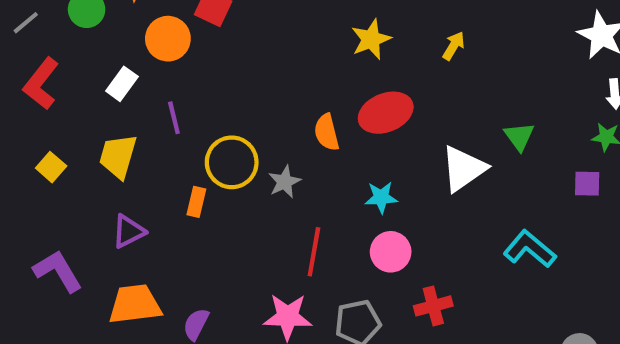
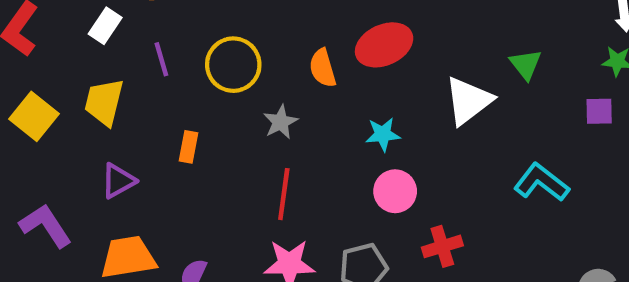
yellow circle: (232, 162) -> (233, 65), moved
yellow square: (51, 167) -> (34, 116), size x1.5
red line: (314, 252) -> (284, 194), moved

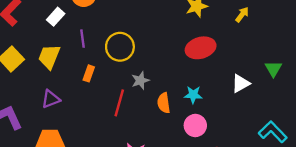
orange semicircle: (323, 68) -> (164, 103), moved
white triangle: (468, 101) -> (241, 83), size x0.7
orange rectangle: (188, 147) -> (89, 73), moved
red line: (284, 194) -> (119, 103), moved

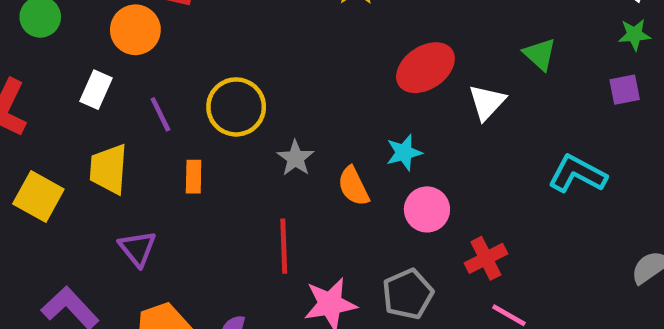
red ellipse: (201, 48) -> (425, 68), moved
purple triangle: (51, 99) -> (137, 248), turned -30
red line: (119, 103) -> (284, 246), moved

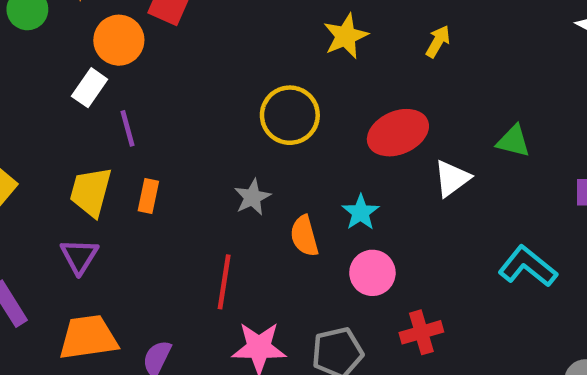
green triangle: (540, 54) -> (513, 141), turned -39
white rectangle: (96, 90) -> (90, 88), moved
yellow circle: (236, 107) -> (290, 115), moved
cyan star: (404, 153) -> (361, 212), turned -30
yellow trapezoid: (109, 169) -> (91, 192), moved

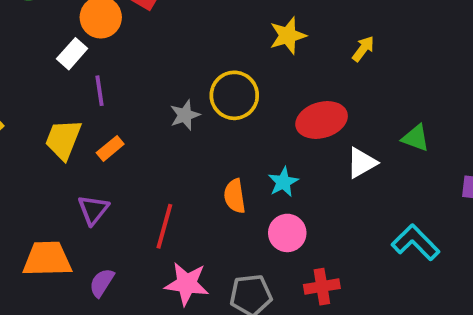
orange rectangle: (148, 196) -> (110, 148), turned 32
gray star: (252, 197) -> (185, 115), moved
purple triangle: (79, 256) -> (93, 210), moved

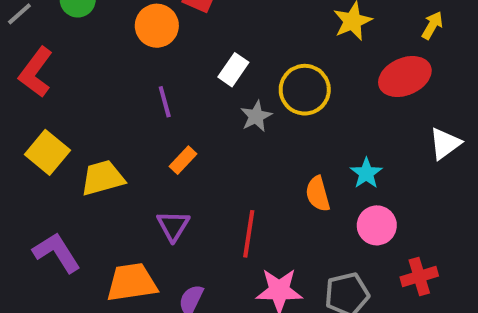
white rectangle: (72, 54) -> (233, 70), moved
red ellipse: (322, 120) -> (405, 77), moved
yellow trapezoid: (63, 139) -> (103, 178), moved, turned 60

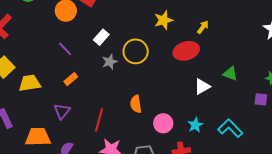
purple line: (165, 102) -> (65, 49), turned -35
cyan star: (366, 173) -> (195, 125), moved

